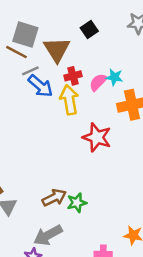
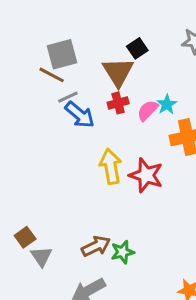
gray square: (25, 35) -> (62, 54), turned -32
brown triangle: (57, 50) -> (118, 72), moved
cyan star: (114, 77) -> (167, 104), turned 30
yellow arrow: (69, 100) -> (111, 166), moved

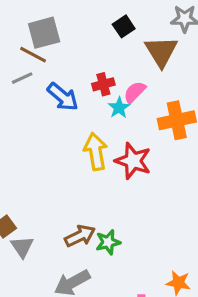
brown triangle: (118, 72) -> (161, 51), moved
gray line: (68, 97) -> (22, 78), moved
cyan star: (167, 104) -> (119, 108), moved

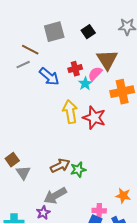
gray square: (44, 33) -> (54, 32), moved
brown triangle: (161, 51) -> (107, 60), moved

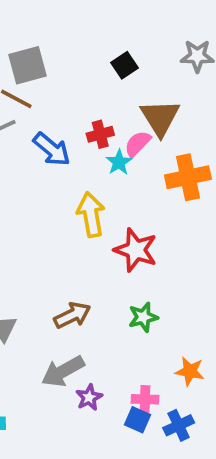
gray square: (54, 32) -> (27, 65), moved
red star: (94, 118) -> (136, 250), moved
green star: (78, 170) -> (143, 317), moved
purple star: (43, 213) -> (89, 397), moved

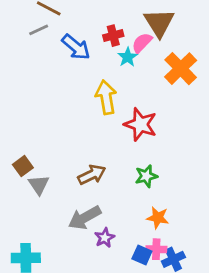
orange cross: (188, 177) -> (181, 69), turned -32
orange star: (190, 371) -> (158, 218), moved
pink cross: (145, 399) -> (156, 249), moved

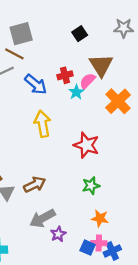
yellow arrow: (106, 97) -> (42, 124), moved
brown arrow: (92, 175) -> (35, 185), moved

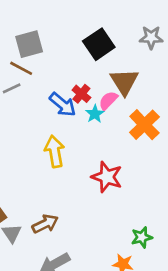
black square: (80, 34) -> (99, 44), size x1.6
red cross: (65, 75) -> (81, 94), turned -35
blue arrow: (36, 84) -> (63, 105), moved
green star: (91, 186) -> (142, 237), moved

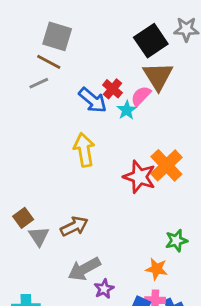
gray square: (29, 44) -> (57, 36), turned 32
black square: (99, 44) -> (151, 41), moved
orange cross: (144, 125) -> (166, 165), moved

